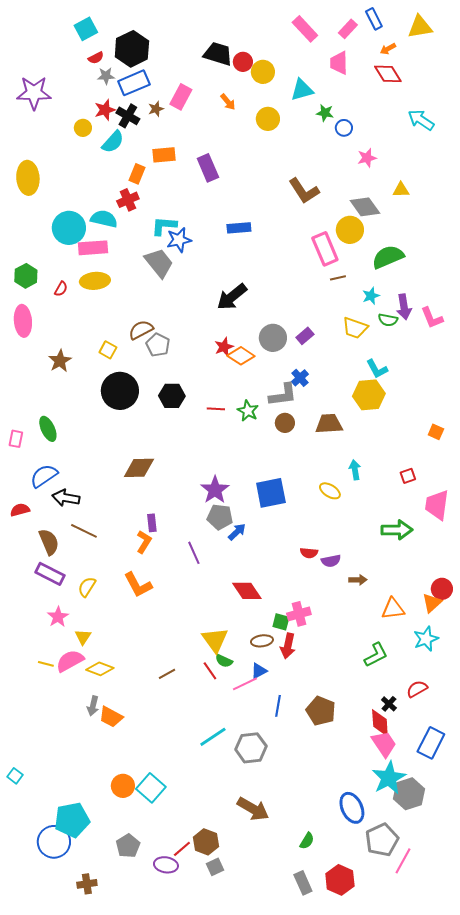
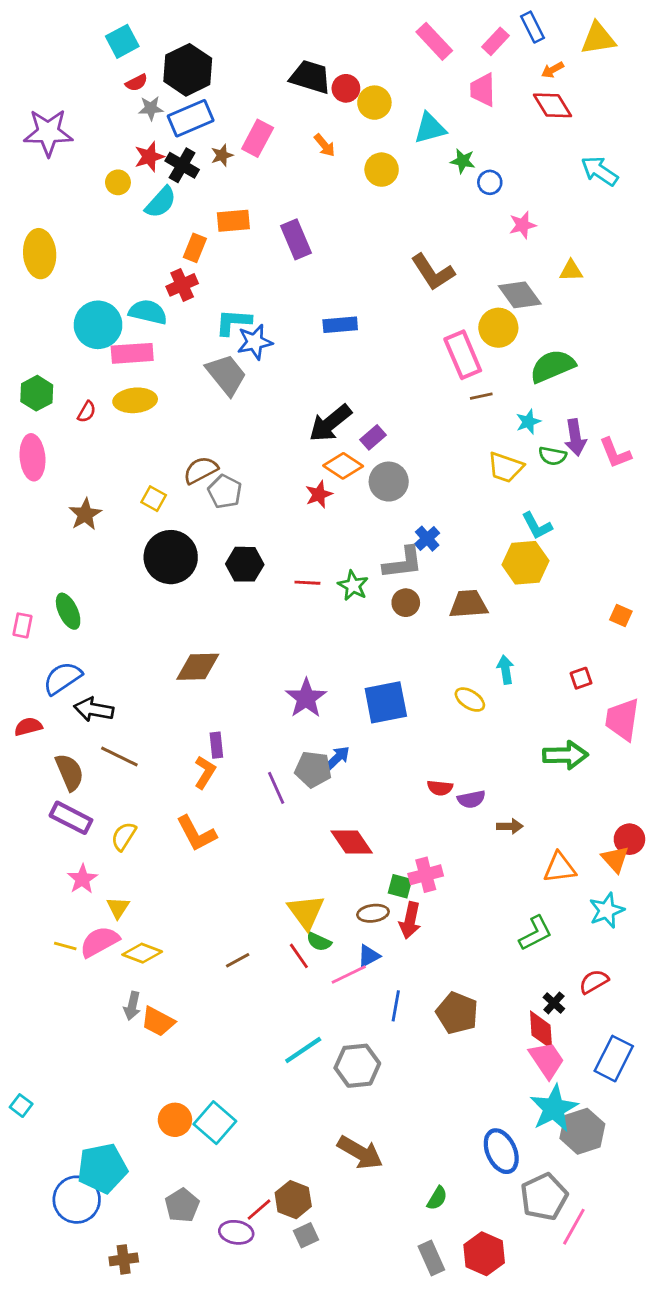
purple rectangle: (305, 336) -> (373, 437), moved
orange diamond: (241, 356) -> (343, 466), moved
gray pentagon: (220, 517) -> (313, 769), moved
orange triangle: (432, 603) -> (615, 859), turned -30

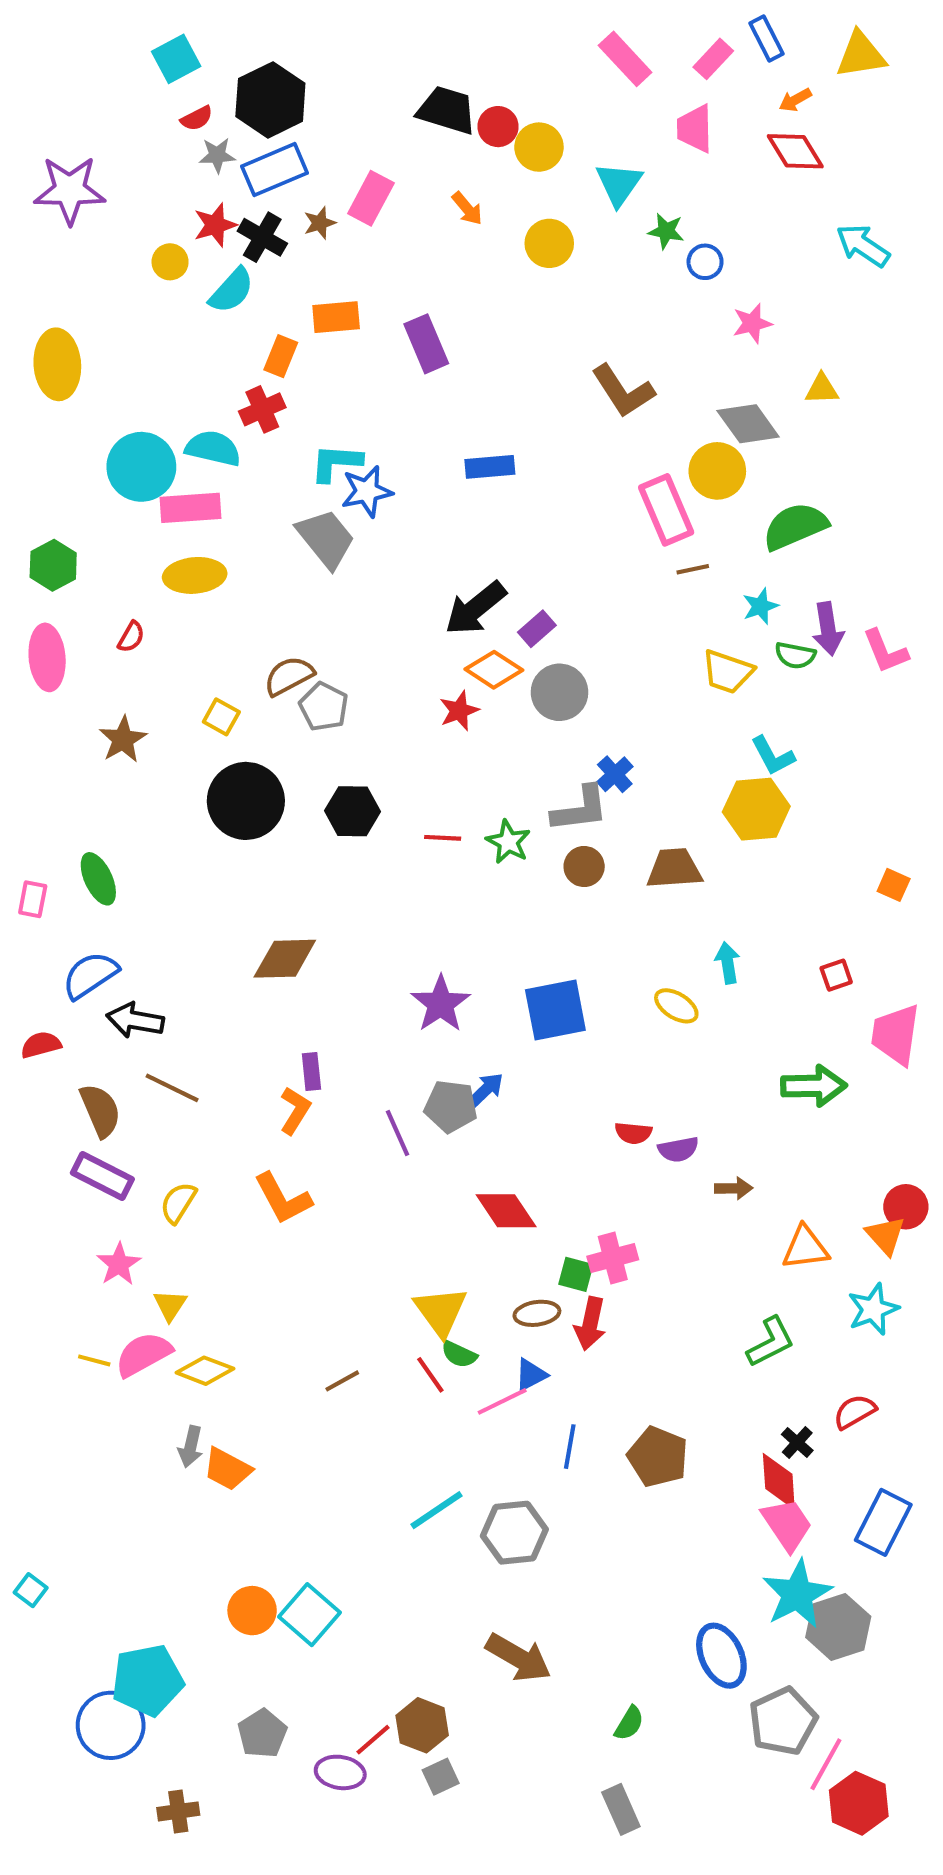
cyan triangle: (430, 128) -> (619, 184), turned -40
red semicircle: (87, 412) -> (131, 637), moved
red hexagon: (484, 1254) -> (859, 1803), moved

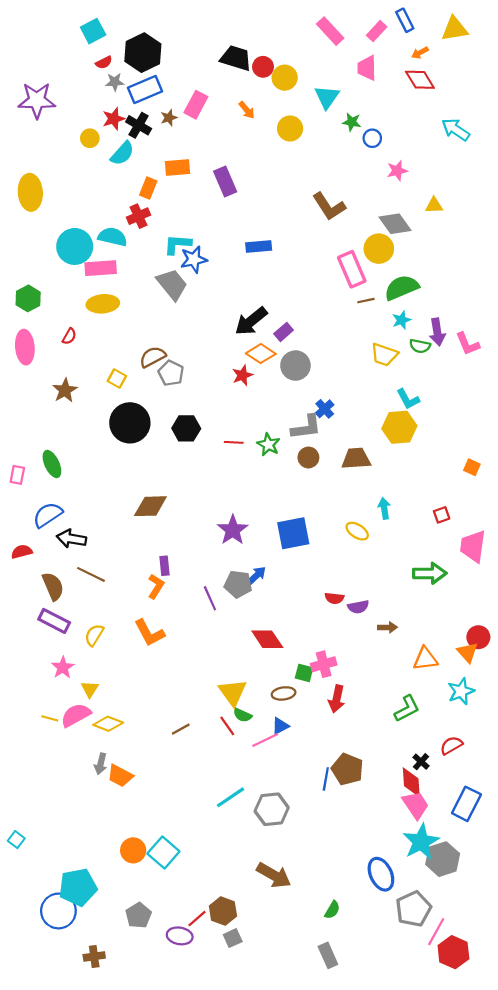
green semicircle: (795, 526) -> (402, 288), moved
red arrow: (590, 1324) -> (337, 699), moved
blue line: (570, 1447) -> (326, 779), moved

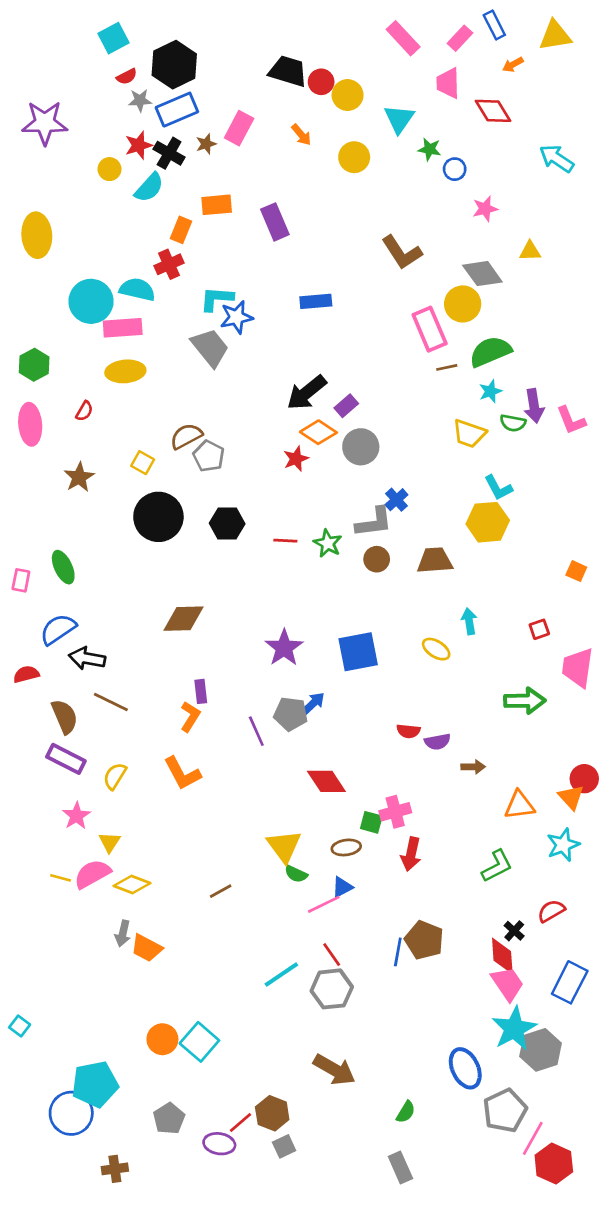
red diamond: (420, 80) -> (493, 111), moved
red line: (227, 726) -> (332, 955), moved

